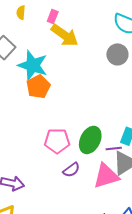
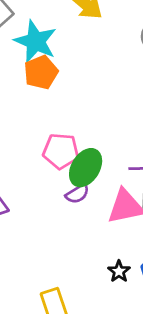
green ellipse: (90, 140) -> (86, 168), moved

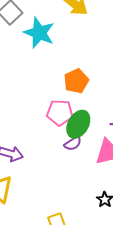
orange pentagon: (41, 72) -> (76, 81), moved

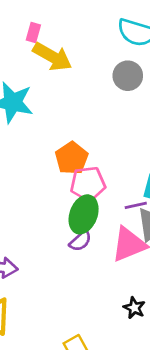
pink pentagon: (60, 113) -> (88, 184), moved

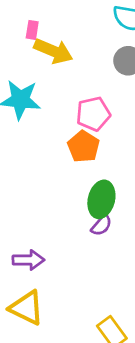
pink pentagon: (88, 184) -> (93, 114), moved

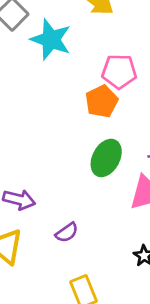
purple semicircle: (101, 225) -> (67, 232), moved

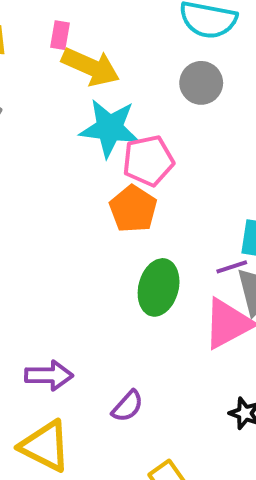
cyan star: (51, 40) -> (110, 128), moved

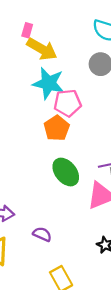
green ellipse: (159, 287) -> (66, 172), turned -60
purple semicircle: (128, 406) -> (42, 234), turned -114

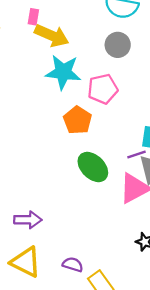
pink pentagon: (68, 103) -> (103, 89), moved
purple semicircle: (42, 234) -> (73, 264), moved

